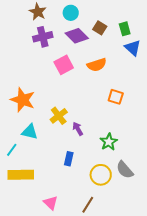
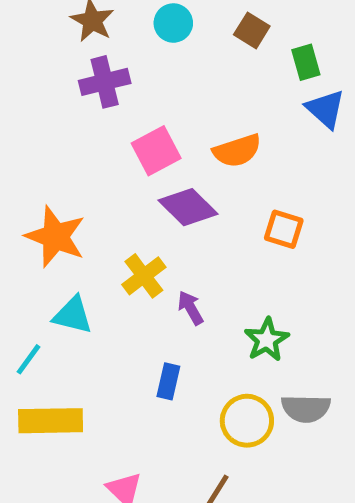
brown square: (100, 28) -> (252, 30), moved
purple diamond: (77, 36) -> (188, 207), moved
gray semicircle: (125, 170) -> (306, 408), turned -48

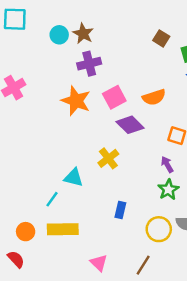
cyan circle: (173, 23) -> (59, 35), moved
orange star: (55, 237) -> (76, 101), moved
purple arrow: (190, 308) -> (167, 164), moved

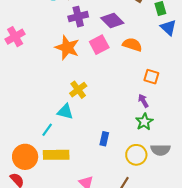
orange semicircle: (154, 97) -> (132, 45), turned -144
purple diamond: (130, 125) -> (112, 21), moved
yellow cross: (108, 158) -> (78, 90), moved
orange circle: (26, 232) -> (25, 157), size x1.6

